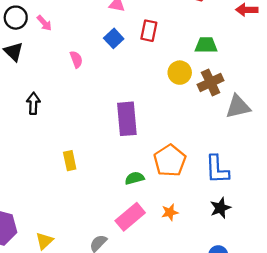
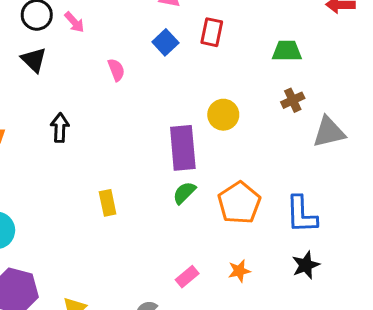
yellow circle: (180, 73) -> (223, 115), moved
brown cross: (211, 82) -> (293, 100), size x0.7
green semicircle: (135, 178) -> (184, 193), moved, turned -30
pink rectangle: (130, 217) -> (187, 277), size x0.6

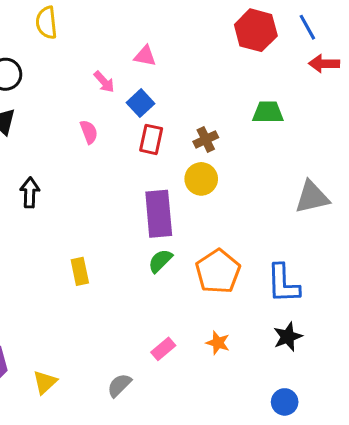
pink arrow: (74, 22) -> (104, 82), moved
red rectangle: (212, 32) -> (151, 139), moved
brown cross: (293, 100) -> (206, 139), moved
orange star: (239, 271) -> (218, 343), turned 30

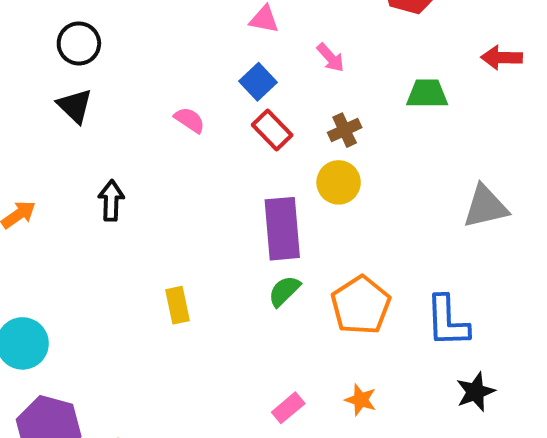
red arrow: (324, 64) -> (502, 58), moved
pink arrow: (104, 82) -> (331, 58), moved
pink semicircle: (89, 132) -> (190, 120), turned -35
red rectangle: (151, 139) -> (272, 130), turned -56
black star: (288, 337) -> (475, 392), moved

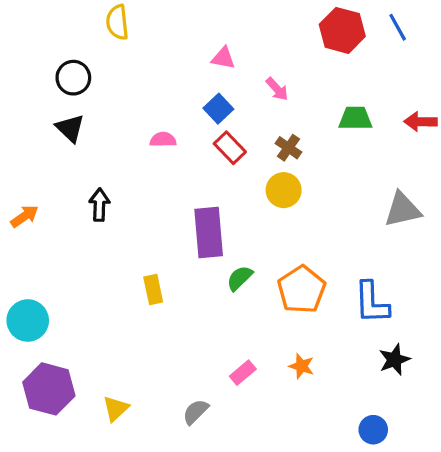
red arrow: (502, 58) -> (420, 122), moved
pink semicircle: (190, 120) -> (163, 140), turned -35
brown cross: (345, 130) -> (288, 148), turned -30
purple rectangle: (282, 229) -> (209, 232), moved

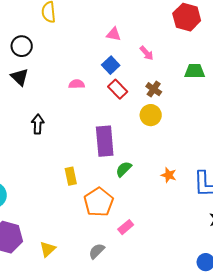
orange pentagon: (302, 290) -> (99, 202), moved
orange star: (302, 366) -> (169, 175), moved

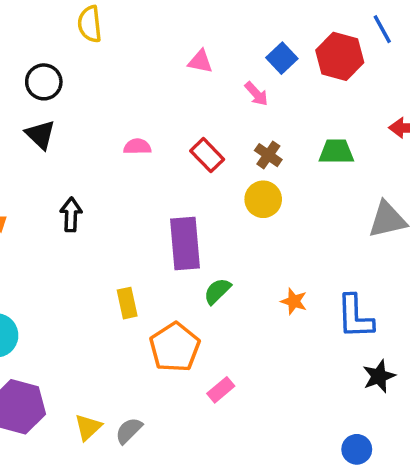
red hexagon: (187, 17) -> (340, 56), moved
blue square: (111, 65) -> (282, 58), moved
green trapezoid: (195, 71) -> (336, 152), moved
gray semicircle: (97, 251) -> (129, 431), moved

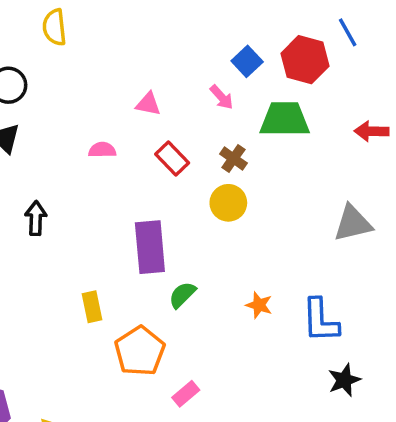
pink triangle: (200, 61) -> (148, 104), moved
green trapezoid: (336, 152) -> (285, 119), moved, size x1.4

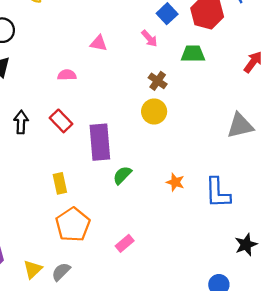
green trapezoid: (285, 119) -> (193, 54), size x0.7
red arrow: (372, 131) -> (253, 62), turned 125
red rectangle: (172, 159) -> (61, 121), moved
orange pentagon: (140, 351) -> (73, 225), moved
black star: (344, 380) -> (246, 245), moved

